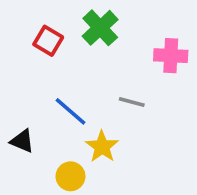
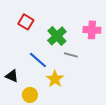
green cross: (100, 28) -> (57, 36), moved
yellow circle: (70, 176) -> (30, 95), moved

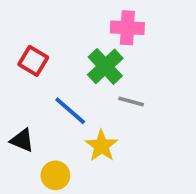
red square: (26, 22) -> (33, 61), moved
pink cross: (92, 30) -> (127, 28), moved

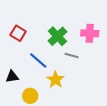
pink cross: (127, 28) -> (90, 33), moved
black triangle: (22, 140) -> (12, 77), turned -32

